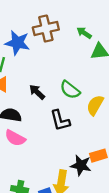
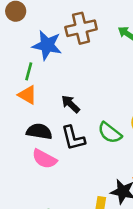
green semicircle: (70, 90) -> (110, 133), moved
black L-shape: (60, 120) -> (73, 138), moved

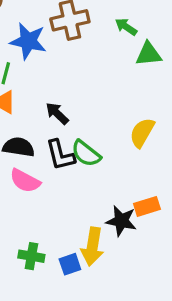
green semicircle: (110, 133) -> (86, 153), moved

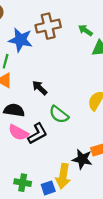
black L-shape: (60, 155) -> (38, 134), moved, turned -105

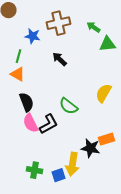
blue star: (20, 40) -> (32, 36), size x0.7
black arrow: (40, 88) -> (60, 59), moved
black semicircle: (14, 110) -> (26, 102), turned 60
pink semicircle: (18, 133) -> (30, 123), turned 36

